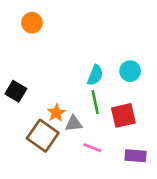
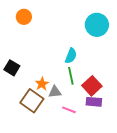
cyan circle: (130, 71) -> (97, 25), moved, size x1.5
red square: (123, 115) -> (92, 86), turned -30
purple rectangle: (135, 156) -> (94, 102), moved

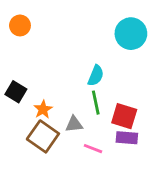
orange circle: (24, 17) -> (20, 25), moved
orange star: (42, 84) -> (43, 109), moved
red square: (92, 86) -> (124, 116), turned -30

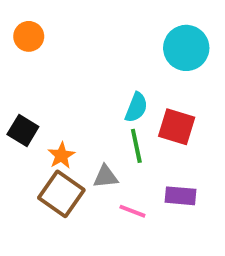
red square: (124, 116) -> (177, 127), moved

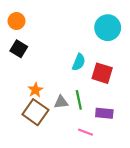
black square: (23, 131) -> (19, 49), moved
green line: (136, 146) -> (79, 100), moved
pink line: (132, 211) -> (85, 132), moved

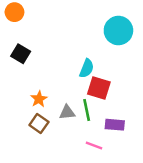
orange circle: (17, 21) -> (14, 12), moved
red square: (102, 73) -> (99, 88), moved
brown square: (35, 112) -> (39, 123), size x0.7

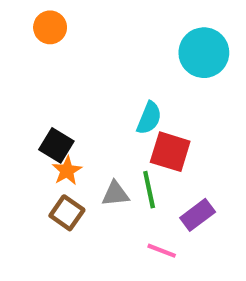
orange circle: (14, 12) -> (50, 27), moved
black square: (21, 54) -> (56, 145), moved
purple rectangle: (115, 125) -> (198, 215), turned -42

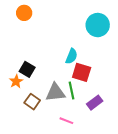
orange star: (67, 171) -> (16, 81), moved
gray triangle: (115, 194) -> (55, 92), size x1.5
pink line: (162, 251) -> (66, 121), moved

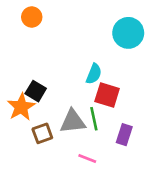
orange star: (16, 81) -> (21, 107), size x1.5
brown square: (32, 102) -> (42, 133), turned 35
purple rectangle: (95, 103) -> (124, 135), turned -35

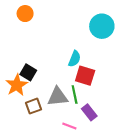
purple rectangle: (124, 135) -> (89, 112), moved, turned -56

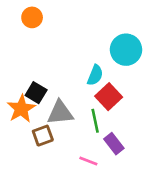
cyan circle: (102, 26) -> (126, 50), moved
red square: (85, 76) -> (109, 97), turned 30
gray triangle: (58, 97) -> (60, 113), moved

